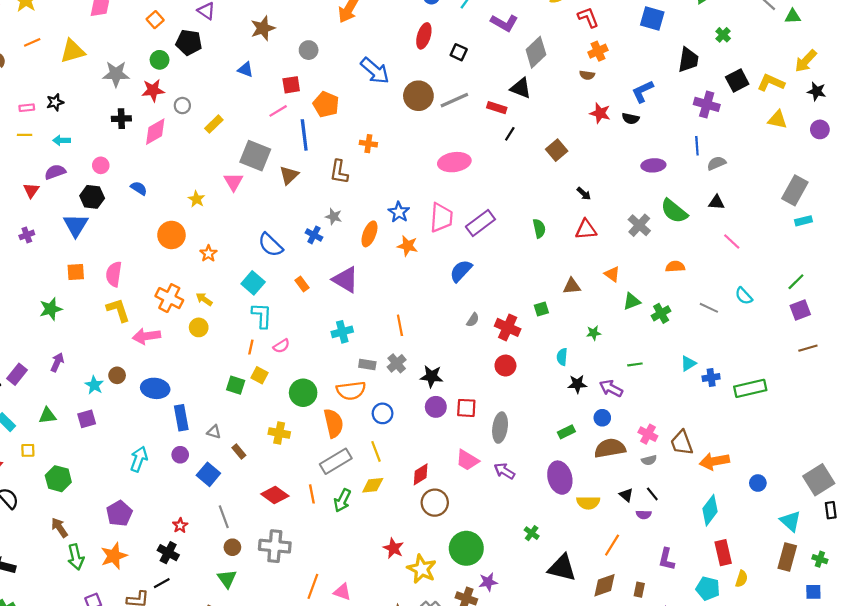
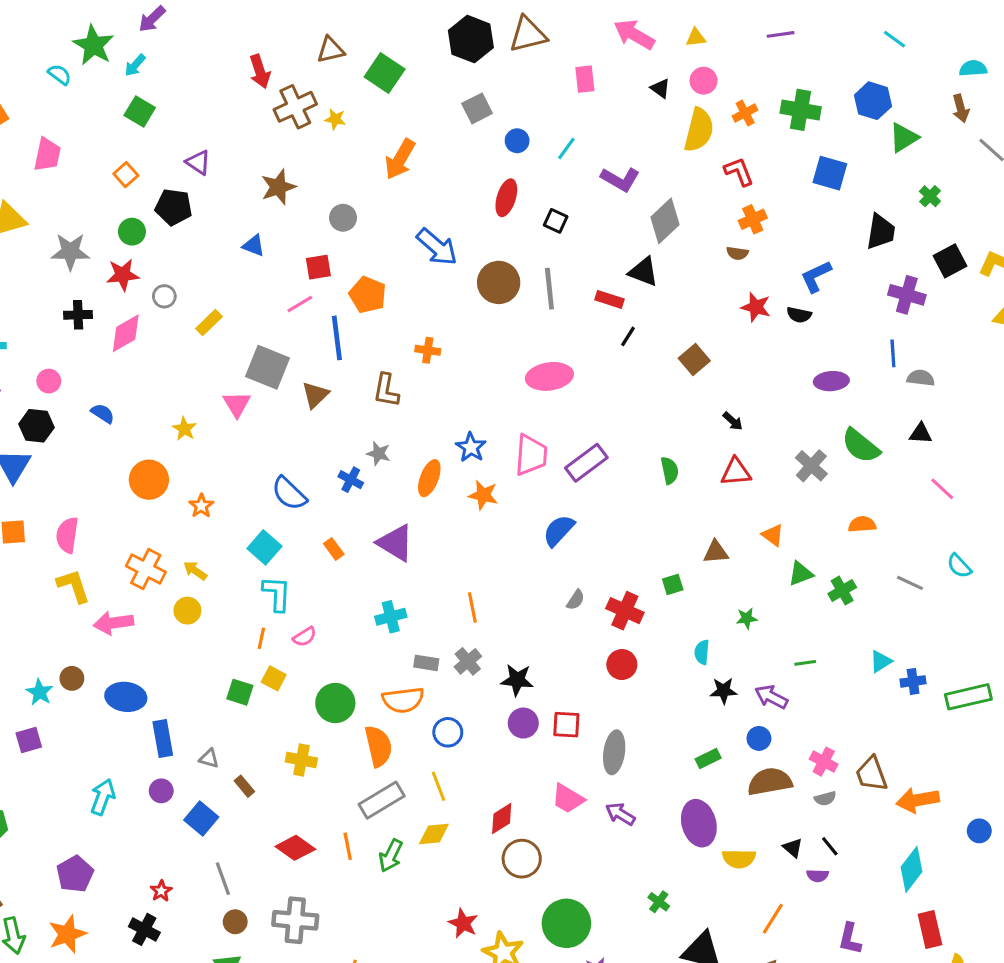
gray line: (454, 100) -> (549, 289), turned -72
gray semicircle: (717, 163) -> (921, 378), turned 30

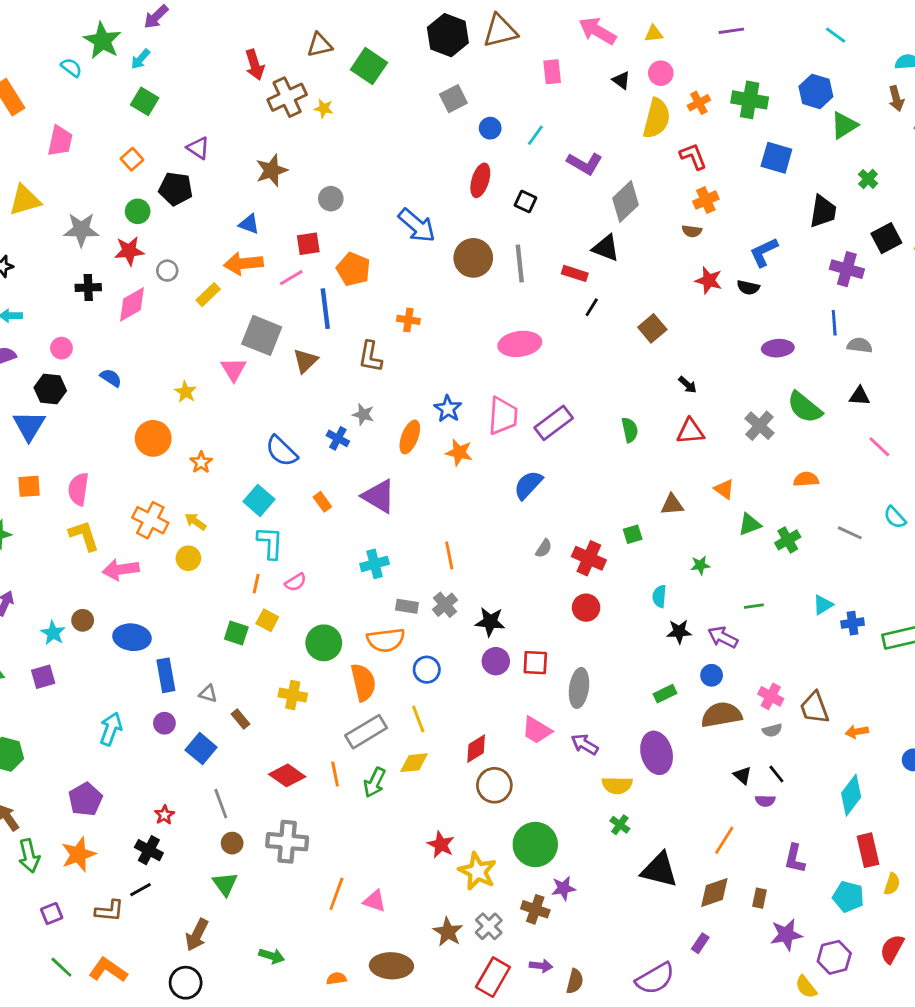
orange arrow: (400, 159) -> (243, 264), moved, turned 54
orange arrow: (918, 800) -> (857, 732), size x0.6
yellow semicircle: (739, 859) -> (617, 785), moved

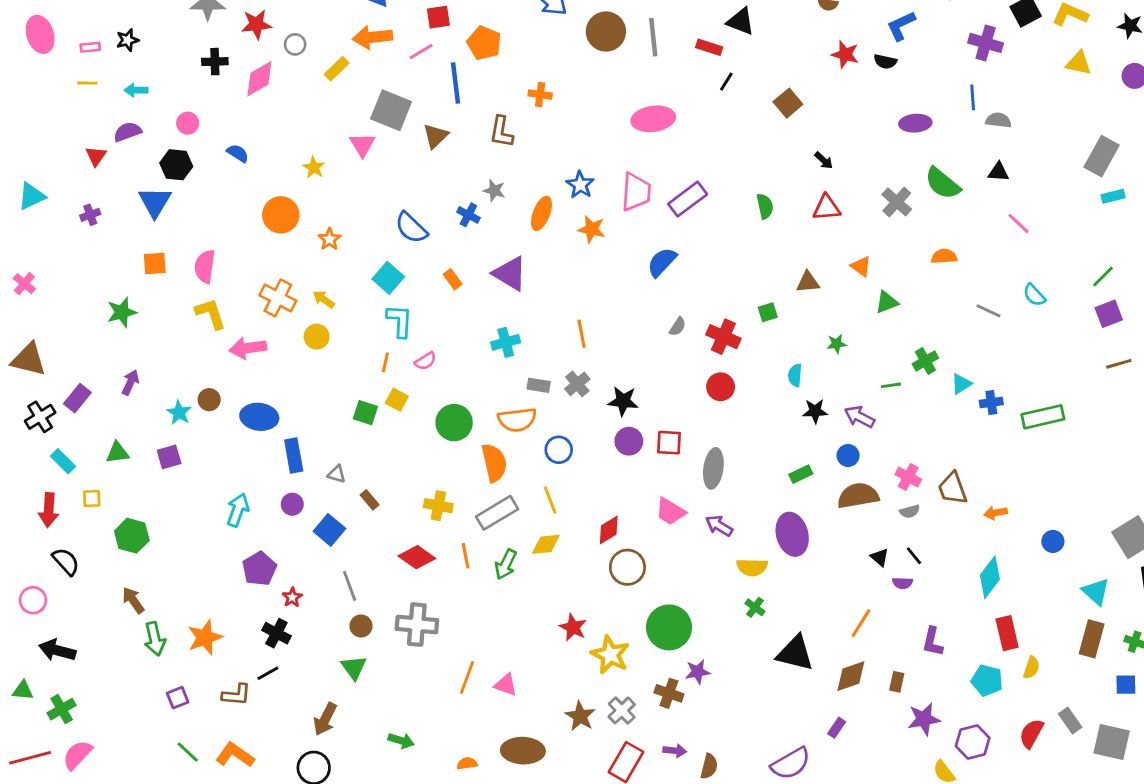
green cross: (788, 540) -> (925, 361), moved
yellow cross: (293, 695) -> (438, 506), moved
purple pentagon: (85, 799) -> (259, 569), moved

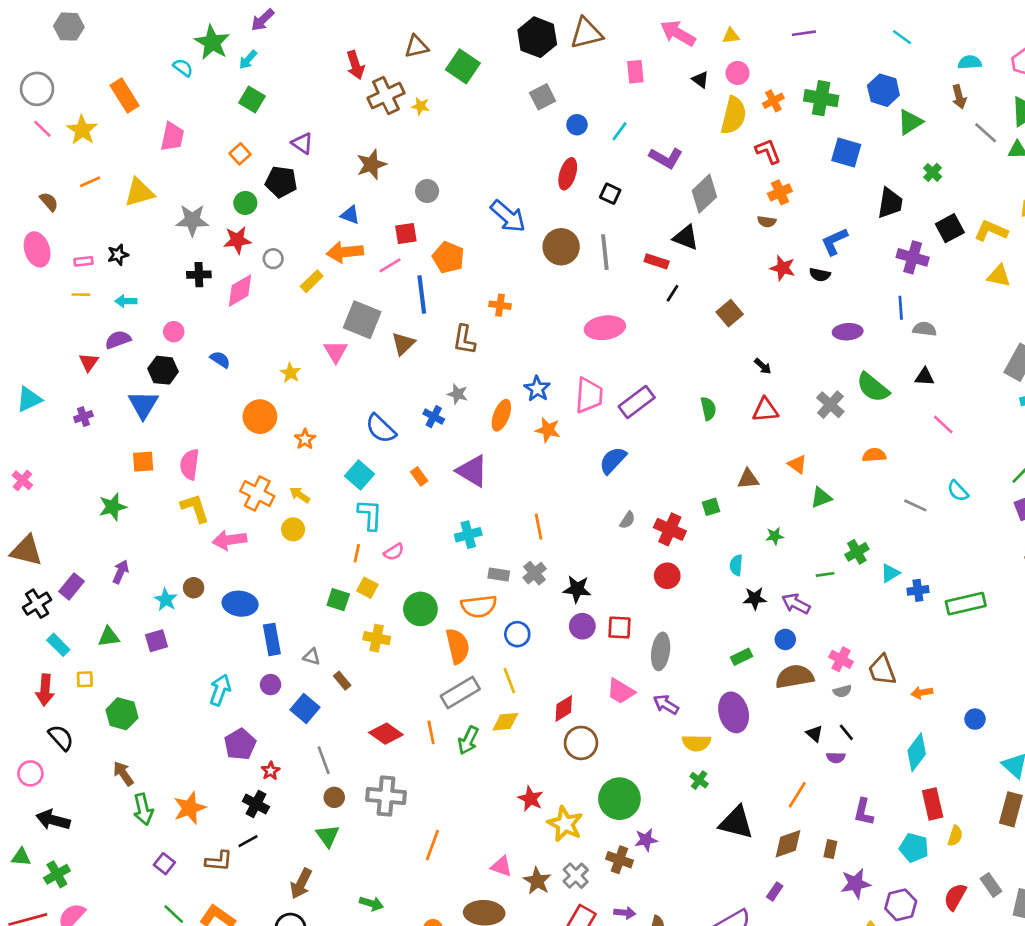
yellow cross: (438, 506) -> (377, 638), moved
pink triangle: (506, 685) -> (501, 866), moved
purple square: (178, 698) -> (164, 864), turned -30

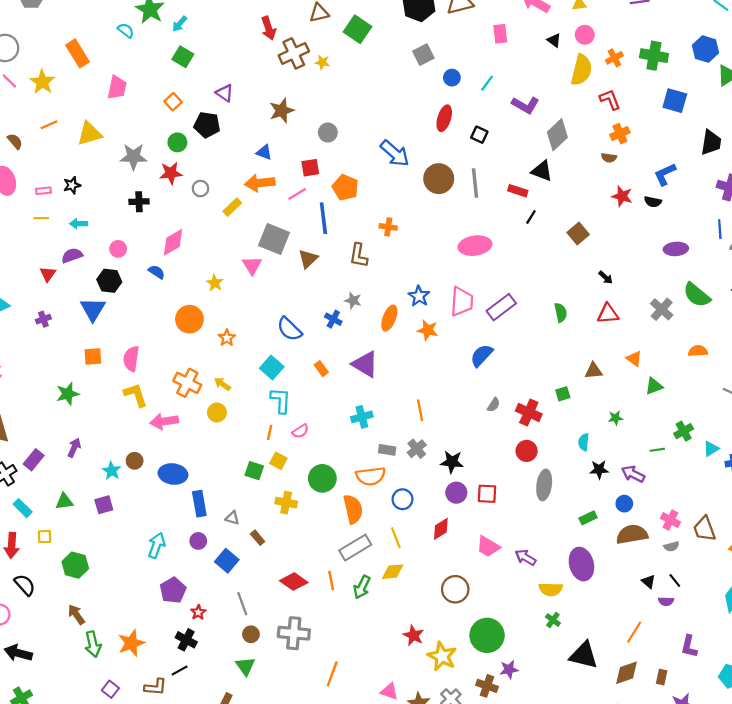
pink diamond: (240, 291) -> (173, 242), moved
gray ellipse: (661, 651) -> (544, 485), moved
red diamond: (564, 708) -> (441, 529), moved

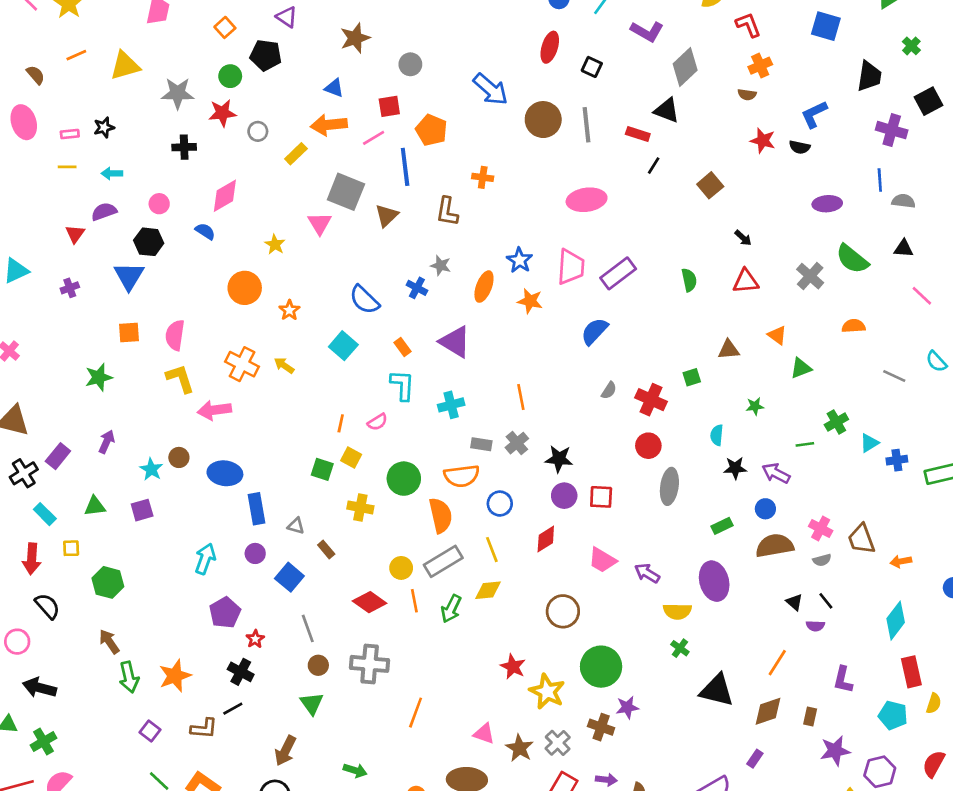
cyan L-shape: (281, 400) -> (402, 385), moved
yellow circle: (217, 412) -> (401, 568), moved

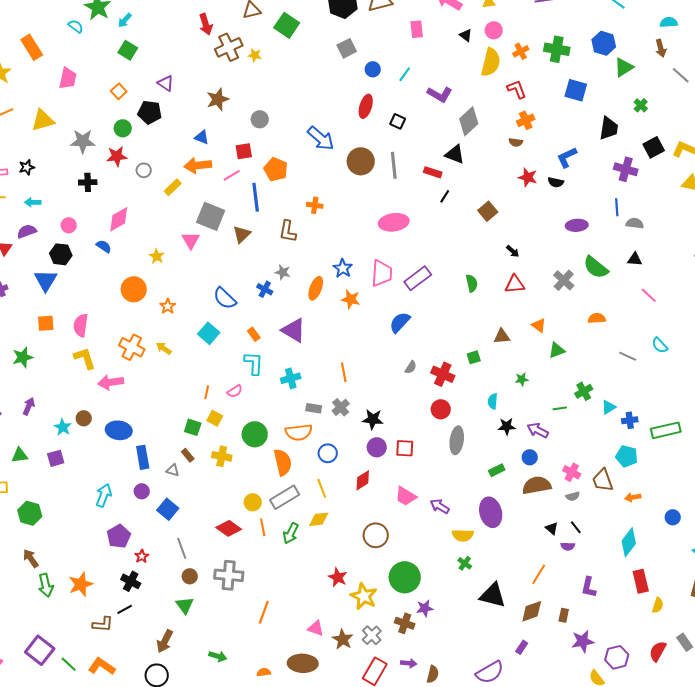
brown rectangle: (326, 550) -> (188, 455), moved
cyan pentagon: (893, 715) -> (627, 456), moved
purple square: (150, 731) -> (40, 650), moved, size x1.8

